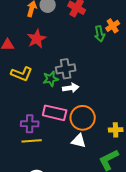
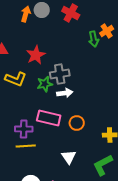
red star: (37, 39) -> (36, 55), moved
orange circle: (83, 118) -> (77, 123), size x0.6
white triangle: (79, 141) -> (69, 157), moved, turned 42

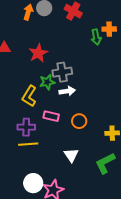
orange cross: (107, 31) -> (109, 29), turned 32
yellow L-shape: (16, 79) -> (29, 96), moved, turned 100
pink rectangle: (49, 118) -> (51, 116), size x0.7

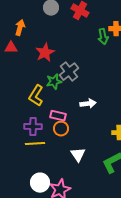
orange arrow: (28, 12) -> (20, 28), moved
gray cross: (62, 72) -> (69, 72), turned -30
white arrow: (67, 91) -> (88, 104), moved
orange circle: (79, 121) -> (61, 129), moved

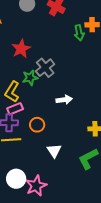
pink rectangle: (58, 116) -> (15, 109), moved, turned -35

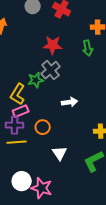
green arrow: (79, 33) -> (88, 48), moved
red star: (21, 49) -> (53, 45), moved, turned 30
pink star: (36, 186) -> (42, 188), turned -30

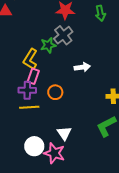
pink rectangle: (21, 111) -> (33, 76), turned -49
white triangle: (60, 153) -> (64, 133), moved

